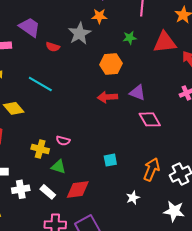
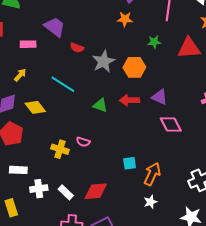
gray star: (80, 33) -> (104, 61), moved
green triangle: (58, 167) -> (100, 105), moved
orange arrow: (151, 169) -> (152, 174), moved

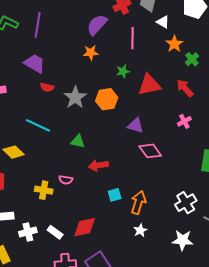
purple trapezoid: (55, 27) -> (35, 63), moved
red triangle: (189, 48) -> (149, 85), moved
red arrow: (129, 100) -> (98, 165), moved

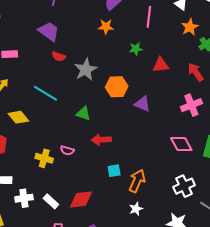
red triangle: (149, 85) -> (161, 65), size x0.7
orange hexagon: (107, 99) -> (117, 87), moved
pink cross: (184, 121) -> (191, 105), size x1.5
pink diamond: (150, 151) -> (181, 144), moved

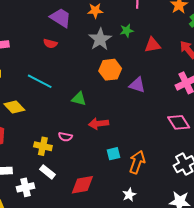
purple trapezoid: (49, 31) -> (61, 18), moved
gray star: (86, 70) -> (100, 39), moved
white rectangle: (51, 201) -> (48, 172), moved
white star: (136, 209) -> (129, 195), moved

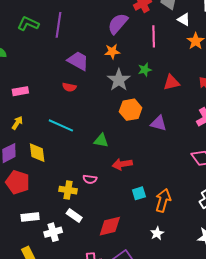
yellow diamond: (14, 107) -> (37, 153), turned 40

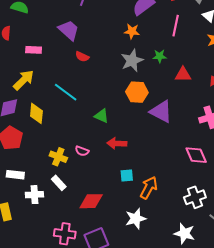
purple trapezoid: (78, 61) -> (69, 30), moved
yellow arrow: (17, 123) -> (24, 80), size x1.6
purple triangle: (158, 123) -> (161, 112), size x1.4
white star: (157, 233) -> (136, 219), size x1.5

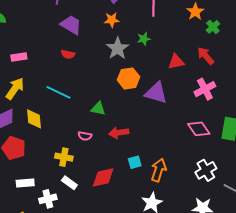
purple trapezoid: (69, 30) -> (71, 25), moved
red triangle: (183, 75) -> (176, 62), moved
pink semicircle: (82, 151) -> (85, 136), moved
red diamond: (91, 201) -> (103, 177), moved

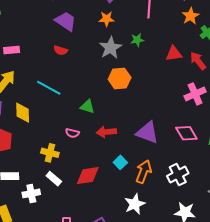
red triangle: (176, 62) -> (174, 54), moved
purple triangle: (156, 93) -> (147, 133), moved
cyan square: (135, 162) -> (120, 162), turned -32
white cross: (206, 170) -> (178, 175), moved

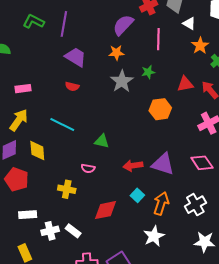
orange hexagon: (120, 78) -> (160, 109), moved
red arrow: (106, 132) -> (133, 166), moved
white rectangle: (54, 179) -> (73, 231), moved

